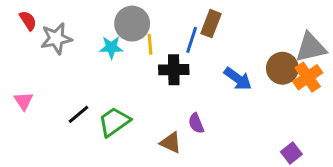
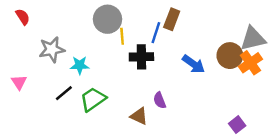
gray star: (56, 38) -> (52, 50), moved
cyan star: (111, 47) -> (80, 65), moved

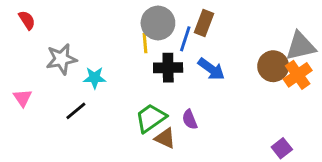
gray circle: (108, 19) -> (158, 23), moved
blue arrow: (194, 64) -> (211, 69), moved
green trapezoid: (93, 99) -> (151, 118), moved

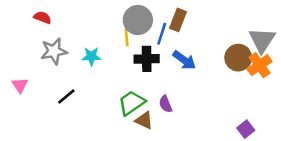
red semicircle: (27, 20) -> (43, 17), moved, turned -36
gray triangle: (301, 46) -> (262, 40), turned -44
cyan star: (95, 78) -> (91, 56), moved

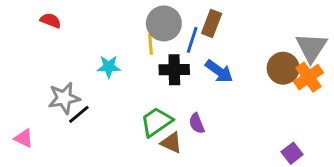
gray star: (54, 51) -> (64, 98), moved
pink triangle: (20, 85) -> (24, 138), moved, turned -30

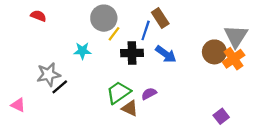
gray circle: (164, 23) -> (104, 18), moved
brown rectangle: (212, 23) -> (160, 18), turned -54
yellow line: (150, 44) -> (114, 34), turned 42
purple semicircle: (197, 123) -> (149, 94), turned 84

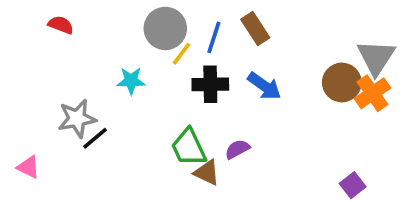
blue line: (146, 30) -> (214, 37), moved
green trapezoid: (118, 93) -> (189, 147), turned -80

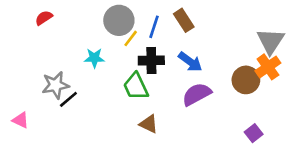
red semicircle: (61, 25) -> (44, 18), turned -54
brown circle: (342, 83) -> (246, 80), moved
green trapezoid: (189, 147) -> (136, 86), moved
purple semicircle: (237, 149) -> (197, 94), moved, size x1.6

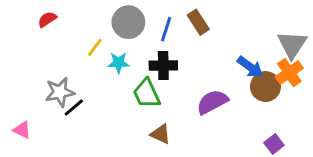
yellow line: (131, 38) -> (95, 47), moved
cyan star: (94, 58) -> (119, 63), moved
blue arrow: (190, 62) -> (250, 67), moved

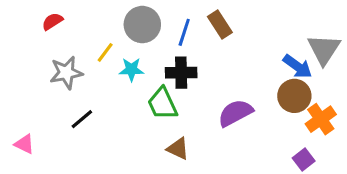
blue arrow: (250, 67) -> (297, 66), moved
orange cross: (289, 73) -> (321, 119), moved
gray star: (60, 92) -> (66, 73), moved

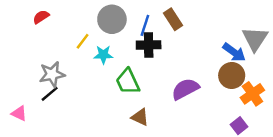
gray star: (66, 73) -> (52, 74), moved
black cross: (181, 73) -> (149, 45), moved
black line: (82, 119) -> (50, 94), moved

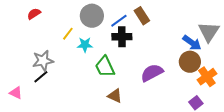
blue line: (145, 25) -> (119, 21), turned 36

